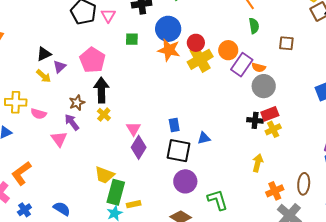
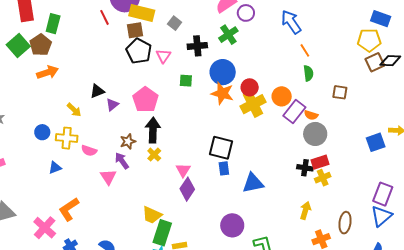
yellow arrow: (44, 76) -> (74, 110), moved
blue triangle: (204, 138) -> (253, 183), size x1.6
black square: (178, 151) -> (221, 148), moved
brown ellipse: (304, 184) -> (345, 223), moved

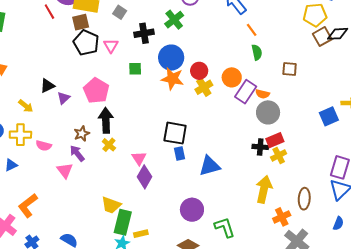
yellow cross: (253, 104) -> (204, 87), size x0.7
yellow arrow: (305, 210) -> (264, 189), size x1.5

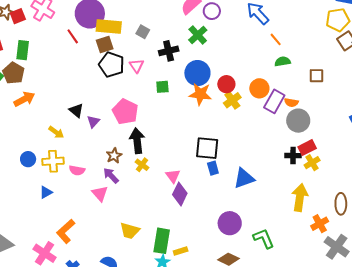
green semicircle: (257, 52) -> (283, 61), turned -84
black triangle: (47, 86) -> (76, 110), turned -49
yellow trapezoid: (111, 205) -> (130, 231), moved

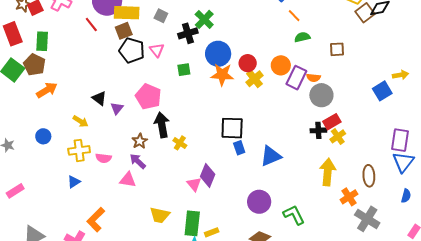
green cross: (198, 35) -> (204, 19), moved
blue circle: (28, 159) -> (43, 136), moved
yellow cross: (142, 165) -> (180, 143), moved
pink triangle: (173, 176) -> (194, 184), moved
pink triangle: (100, 194) -> (128, 180), turned -36

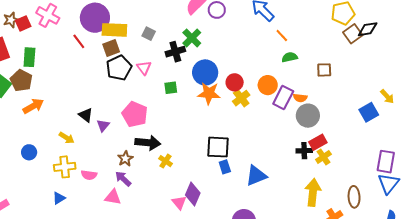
black pentagon: (132, 50) -> (119, 68), turned 30
yellow arrow: (400, 75) -> (387, 96), turned 56
black arrow: (162, 125) -> (148, 143), turned 105

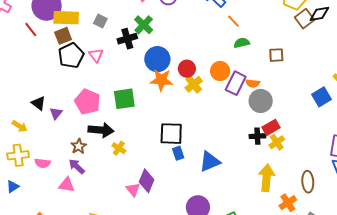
green square: (171, 88) -> (124, 99), moved, size x1.6

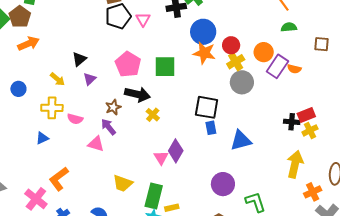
gray circle: (261, 101) -> (242, 82), moved
black triangle: (38, 103) -> (79, 59), turned 35
purple triangle: (56, 113) -> (90, 79), moved

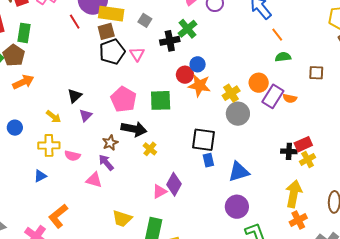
blue circle: (203, 32) -> (198, 64), size x0.6
red circle: (231, 45) -> (185, 75), moved
pink triangle: (161, 158) -> (160, 191), turned 35
purple circle: (223, 184) -> (237, 207), moved
orange cross: (313, 192) -> (298, 220), moved

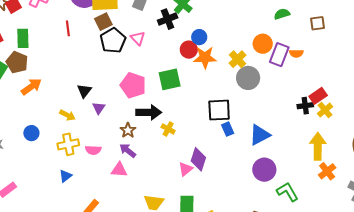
red line: (75, 22) -> (68, 28), moved, turned 35

